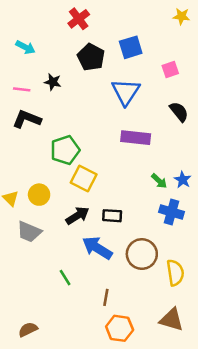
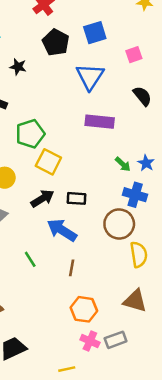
brown circle: (142, 254) -> (119, 224), moved
brown line: (106, 297) -> (72, 268), moved

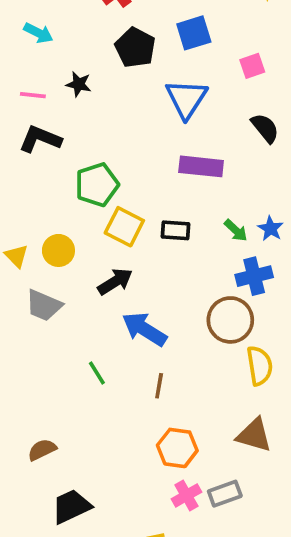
blue cross: (135, 195) -> (254, 276), turned -30
black rectangle: (77, 198) -> (175, 230), moved
pink cross: (90, 341) -> (186, 495), turned 36

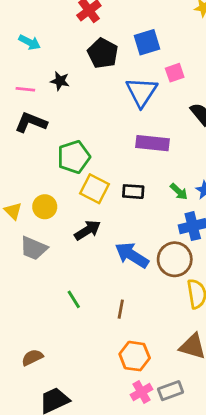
pink square: (252, 66) -> (175, 73), moved
blue arrow: (144, 329) -> (132, 255), moved

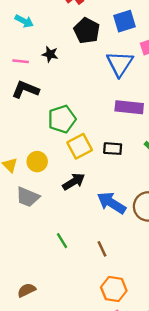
yellow square: (94, 189) -> (80, 146), turned 35
brown line: (121, 309) -> (102, 249), turned -35

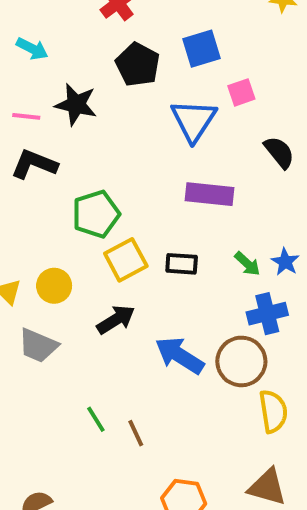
black star: (50, 54) -> (76, 104), size x1.5
brown line: (102, 249) -> (136, 433), moved

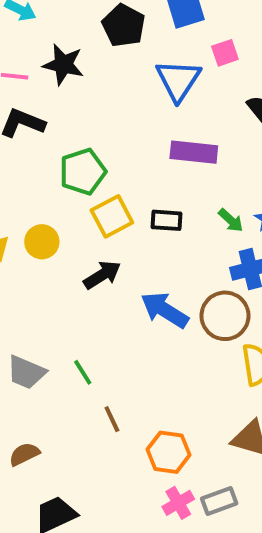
gray trapezoid: (38, 346) -> (26, 372), moved
brown line: (136, 433) -> (112, 419), moved

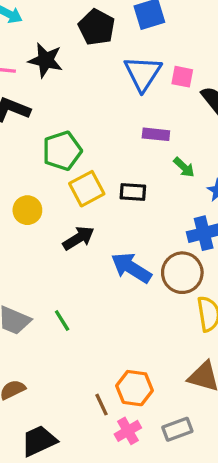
pink square: (225, 53) -> (182, 77), moved, turned 30
purple rectangle: (194, 152) -> (156, 134), size x0.7
green arrow: (231, 220) -> (184, 167), moved
brown line: (112, 419) -> (102, 405), moved
pink cross: (178, 503) -> (128, 431), moved

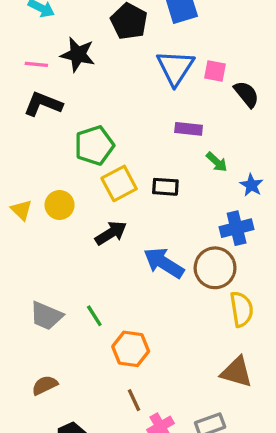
orange hexagon: (135, 388) -> (131, 349), moved

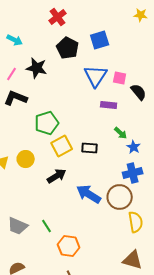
pink line: (36, 64) -> (12, 74), turned -64
purple rectangle: (189, 129) -> (109, 105), moved
blue star: (251, 185) -> (134, 147), moved

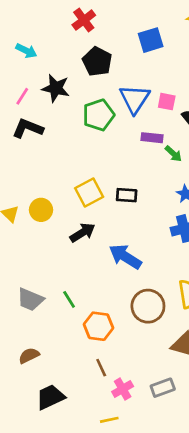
blue square: (100, 40) -> (151, 40), moved
green pentagon: (47, 123) -> (98, 115), moved
green arrow: (121, 133) -> (173, 154), moved
brown circle: (120, 197) -> (148, 306), moved

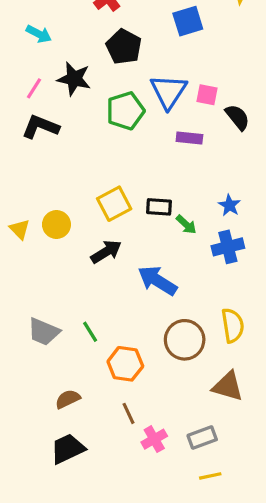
green arrow: (173, 154) -> (186, 224), moved
brown semicircle: (29, 356) -> (68, 399), moved
yellow line: (109, 420) -> (210, 476), moved

